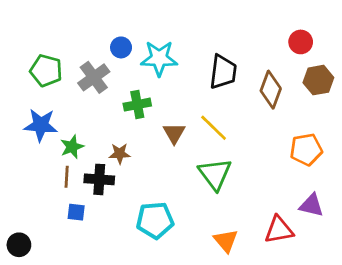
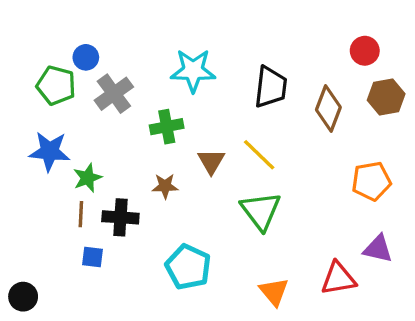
blue circle: (121, 47) -> (86, 57), moved
brown star: (120, 154) -> (165, 186), moved
cyan pentagon: (155, 220) -> (188, 267), turned 30

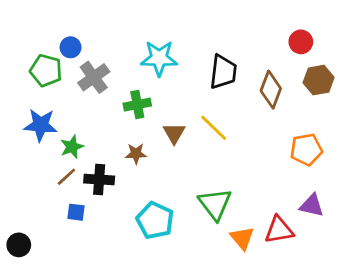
green triangle: (261, 211) -> (215, 204), moved
brown line: (81, 214) -> (66, 177), turned 45
orange triangle: (274, 292) -> (242, 238), moved

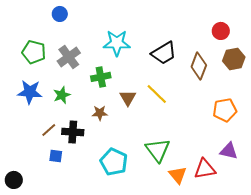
blue circle: (71, 47) -> (60, 14), moved
black trapezoid: (223, 72) -> (164, 53), turned 52
green star: (72, 147) -> (62, 95), moved

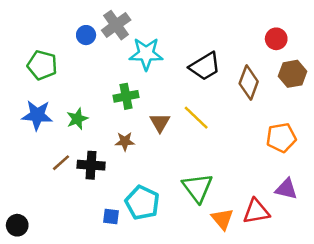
blue circle: (60, 14) -> (86, 35), moved
gray cross: (69, 57) -> (116, 25), moved
blue square: (56, 156) -> (111, 216), moved

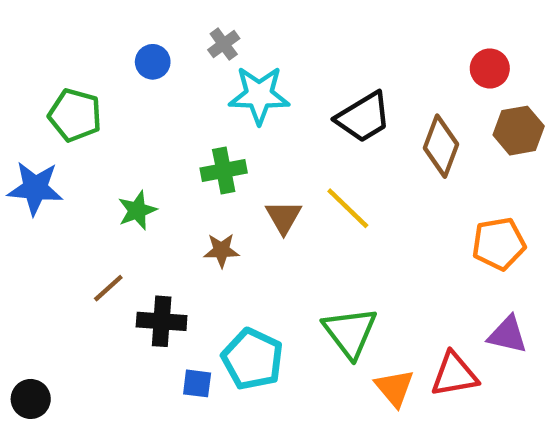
gray cross: (116, 25) -> (224, 44), moved, size x0.6
blue star: (37, 115) -> (35, 188), moved
black cross: (91, 165) -> (162, 321), moved

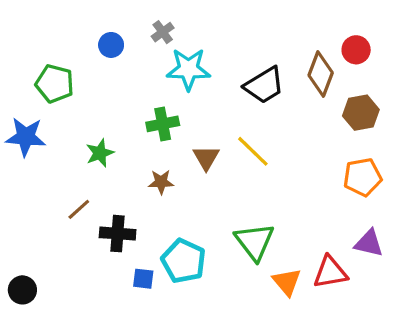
brown hexagon: (519, 131) -> (361, 113), moved
brown diamond: (441, 146) -> (321, 74), moved

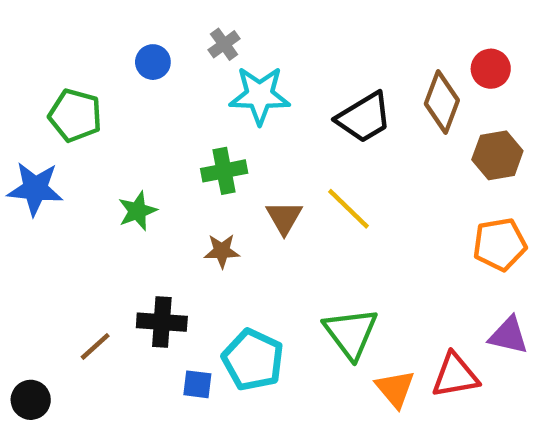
brown line: (79, 209) -> (95, 346), moved

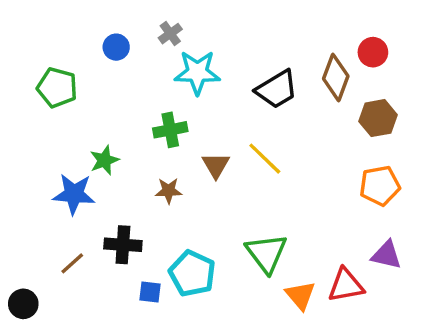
blue star: (35, 189) -> (74, 194), moved

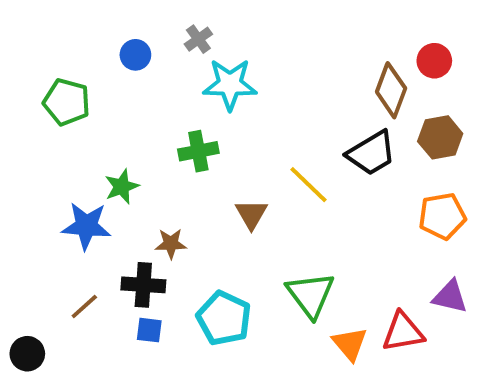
black trapezoid: (277, 89) -> (371, 153), moved
brown triangle: (216, 165) -> (251, 214), moved
brown star: (169, 191) -> (171, 244), moved
blue square: (150, 292) -> (149, 330), moved

